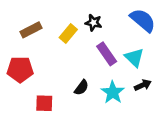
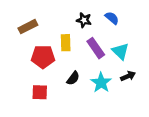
blue semicircle: (143, 20) -> (112, 18), moved, size x0.6
yellow rectangle: (68, 33) -> (66, 43), moved, turned -42
red pentagon: (20, 70) -> (43, 57), moved

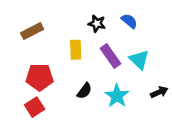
red pentagon: (43, 57) -> (40, 77), moved
black arrow: (128, 76) -> (159, 92), moved
red square: (40, 92) -> (35, 107), moved, turned -35

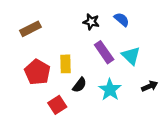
yellow rectangle: (76, 50) -> (65, 64), moved
red pentagon: (40, 77) -> (37, 72), turned 30
red square: (35, 107) -> (57, 105), moved

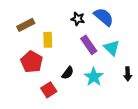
blue semicircle: (122, 19) -> (104, 17), size x1.5
yellow rectangle: (65, 64) -> (48, 40), moved
black arrow: (150, 86) -> (128, 74), turned 112

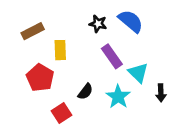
cyan triangle: (112, 48) -> (138, 73), moved

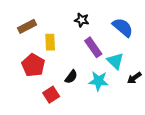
blue semicircle: (131, 21) -> (123, 27), moved
black arrow: (161, 93) -> (134, 78), turned 56
cyan star: (118, 97) -> (99, 81), turned -30

